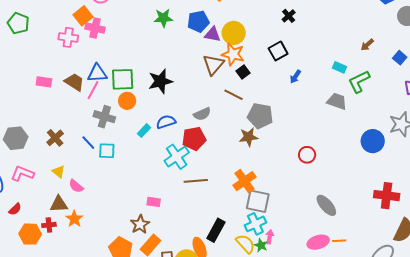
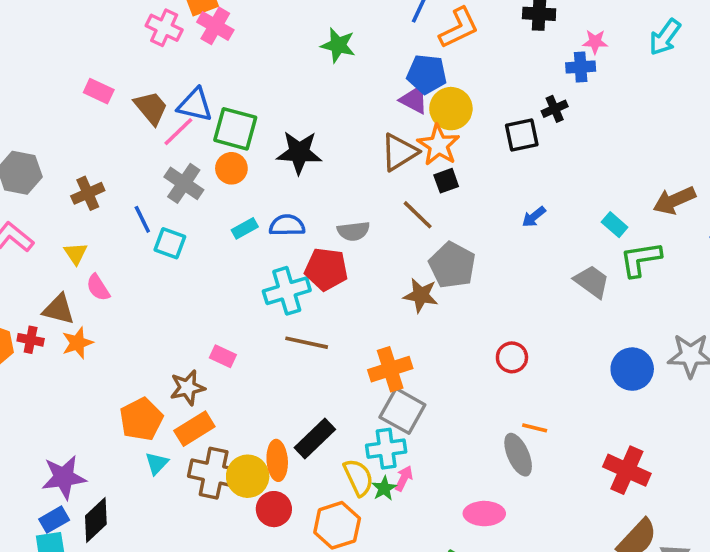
blue pentagon: (198, 21) -> (427, 74), moved
brown arrow: (367, 45) -> (674, 200), size x1.6
black square: (278, 51) -> (522, 135), moved
orange line: (339, 241) -> (535, 428), moved

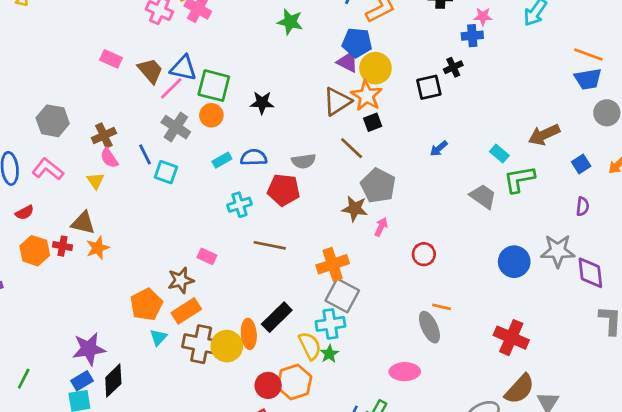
black star: (299, 152) -> (262, 103), size x0.7
pink semicircle: (98, 288) -> (109, 158), moved
cyan cross: (287, 291) -> (239, 205), moved, size x0.7
pink arrow: (404, 478) -> (381, 227), moved
red circle: (274, 509) -> (268, 385), moved

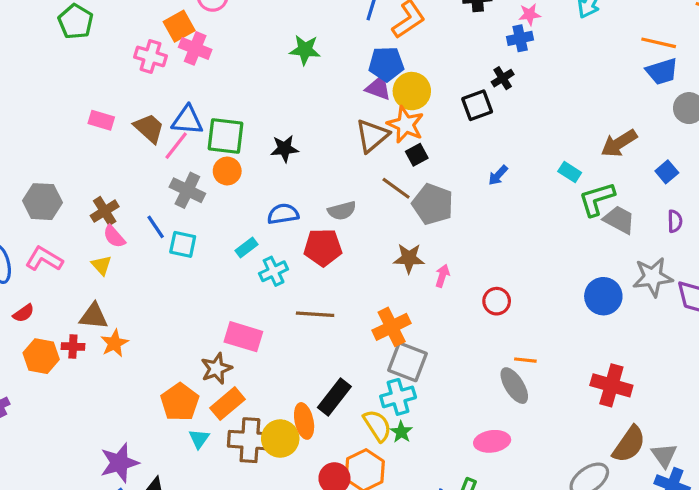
cyan rectangle: (222, 160) -> (246, 247), moved
gray pentagon: (378, 186) -> (433, 204), moved
gray trapezoid: (483, 196) -> (619, 220), moved
pink rectangle: (207, 256) -> (243, 337), size x1.6

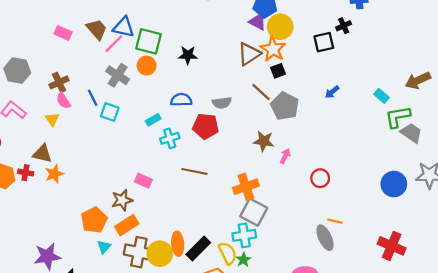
pink rectangle: (101, 120) -> (63, 33), moved
pink rectangle: (243, 337) -> (143, 181), size x0.7
black rectangle: (334, 397) -> (198, 248), moved

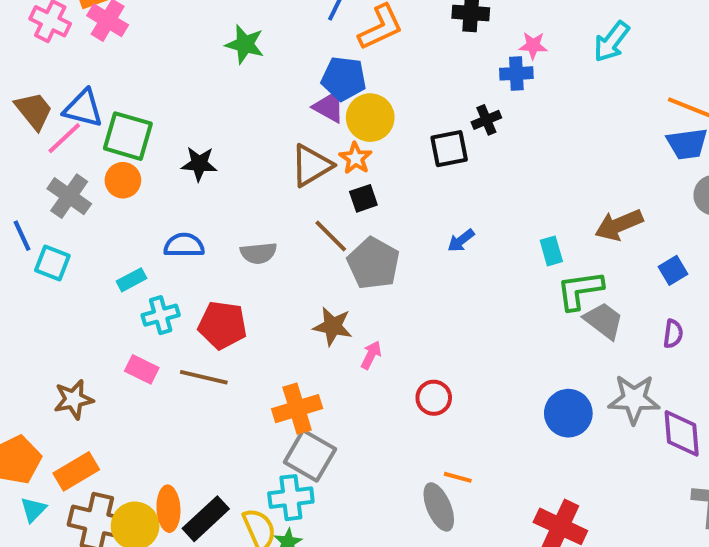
orange star: (273, 49) -> (356, 158), size x0.7
cyan rectangle: (381, 96) -> (551, 251), turned 32
red pentagon: (206, 126) -> (222, 325), moved
pink rectangle: (143, 181) -> (142, 369), moved
brown star: (122, 200) -> (73, 399), moved

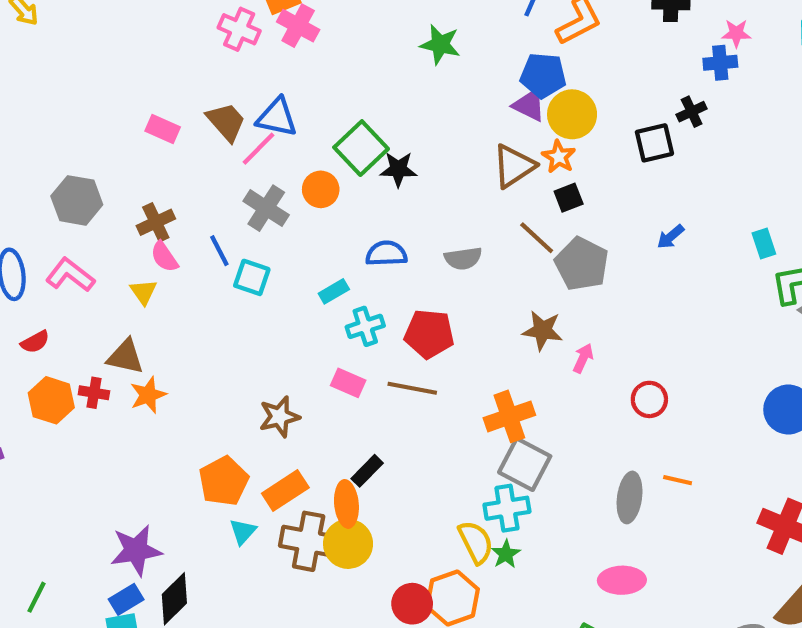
green square: (128, 136) -> (361, 148), moved, turned 33
gray ellipse: (439, 507) -> (630, 497), moved, turned 33
orange ellipse: (168, 509) -> (346, 504), moved
black rectangle: (206, 519) -> (367, 471), moved, size x0.7

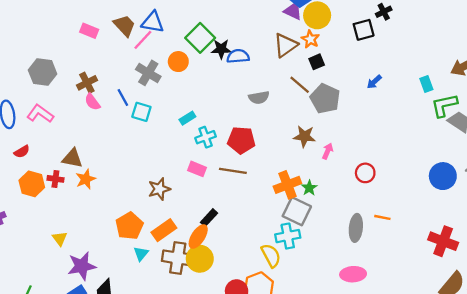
blue semicircle: (386, 254) -> (238, 56), moved
yellow triangle: (143, 292) -> (60, 239), moved
orange ellipse: (346, 504) -> (198, 236), turned 40
green star: (506, 554) -> (309, 188), moved

